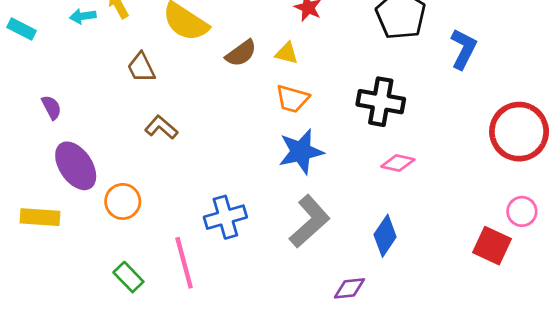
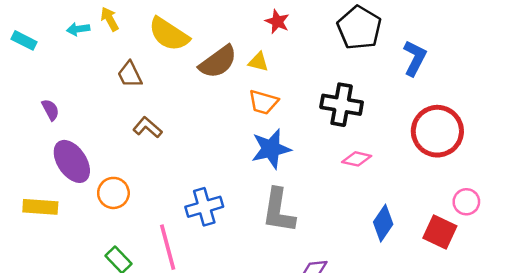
brown semicircle: (241, 53) -> (218, 62), size x1.4
red circle: (519, 132) -> (437, 131), moved
gray L-shape: (309, 221) -> (279, 211), turned 141
blue diamond: (385, 236) -> (383, 223), moved

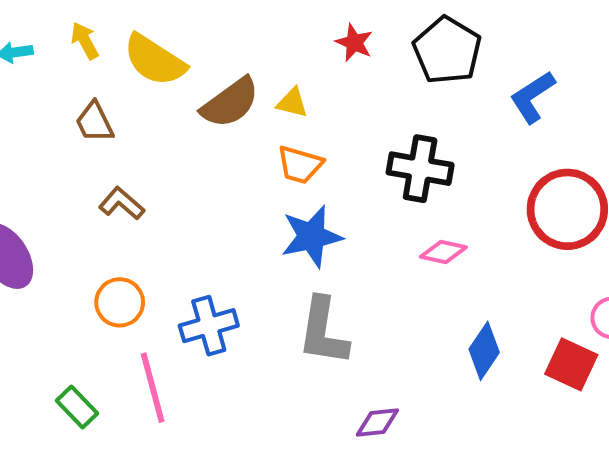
yellow arrow: (110, 19) -> (85, 41), moved
red star: (277, 22) -> (354, 43), moved
blue L-shape: (415, 58) -> (532, 97), turned -150
orange circle: (113, 193) -> (120, 302), moved

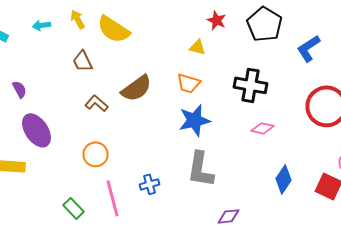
brown semicircle: (230, 103) -> (136, 88), moved
yellow triangle: (292, 103) -> (198, 47), moved
blue cross: (209, 326) -> (150, 184), moved, size x0.7

